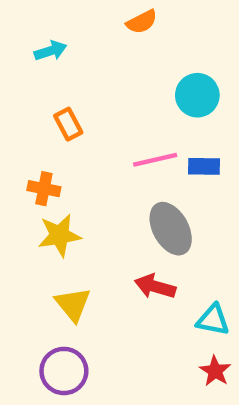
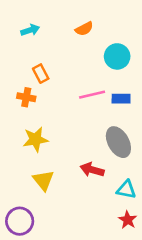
orange semicircle: (142, 22) -> (84, 29), moved
orange cross: (44, 189) -> (26, 97), moved
gray ellipse: (171, 229) -> (118, 142), moved
purple circle: (64, 371) -> (20, 221), moved

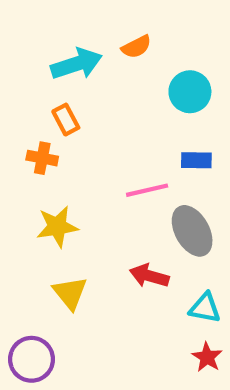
cyan arrow: (30, 30) -> (76, 64), moved, size x1.6
pink line: (92, 95) -> (147, 190), moved

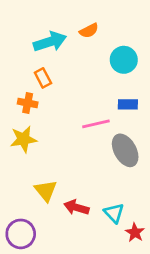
yellow star: (57, 227) -> (23, 139), moved
red arrow: (149, 276) -> (76, 207), moved
cyan triangle: (205, 308) -> (114, 213), moved, turned 35

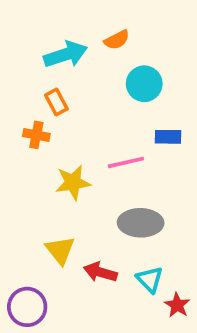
cyan circle: (124, 60) -> (144, 84), moved
yellow star: (23, 139) -> (73, 183), moved
gray ellipse: (125, 150) -> (141, 223), moved, turned -60

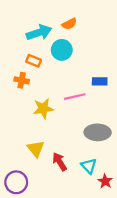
cyan circle: (144, 84) -> (62, 50), moved
orange rectangle: (56, 102) -> (34, 61), turned -40
gray ellipse: (141, 223) -> (98, 132), moved
red arrow: (100, 272) -> (60, 162), turned 42

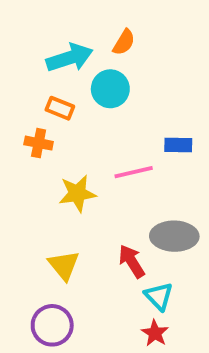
orange semicircle: (69, 24) -> (124, 42), turned -32
red arrow: (60, 162) -> (132, 261), moved
red star: (105, 181) -> (155, 333), moved
purple circle: (16, 182) -> (52, 325), moved

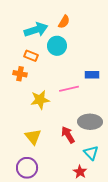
cyan triangle: (159, 296) -> (91, 153), moved

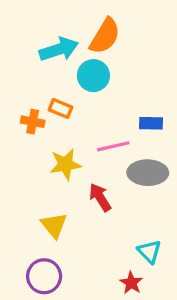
orange semicircle: (64, 22) -> (105, 36), size x1.6
orange rectangle: (31, 56) -> (61, 108), moved
gray ellipse: (90, 122) -> (148, 173), moved
red arrow: (68, 135) -> (100, 197), moved

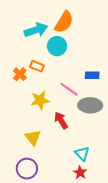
orange cross: (33, 122) -> (20, 74), turned 32
pink line: (113, 146) -> (69, 89), turned 48
cyan triangle: (149, 252) -> (82, 154), moved

